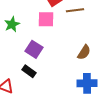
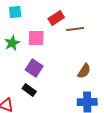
pink square: (46, 19) -> (36, 38), moved

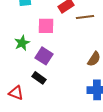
green star: (12, 43) -> (22, 43), moved

